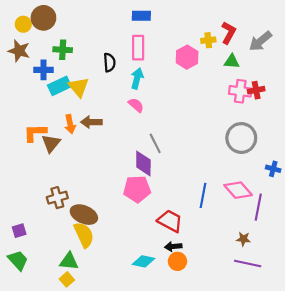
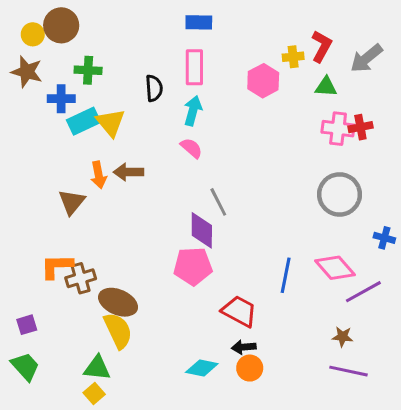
orange L-shape: (35, 133) -> (57, 266), moved
purple line: (258, 207) -> (363, 292), turned 50

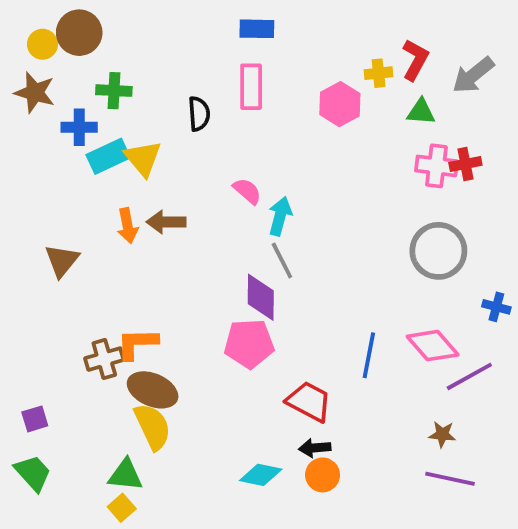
cyan arrow: (193, 111) -> (280, 216), moved
brown triangle: (72, 202) -> (62, 261), moved
orange L-shape: (57, 266) -> (137, 344), moved

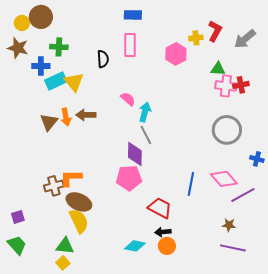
green triangle: (421, 112) -> (218, 69), moved
brown triangle: (62, 261) -> (49, 122), moved

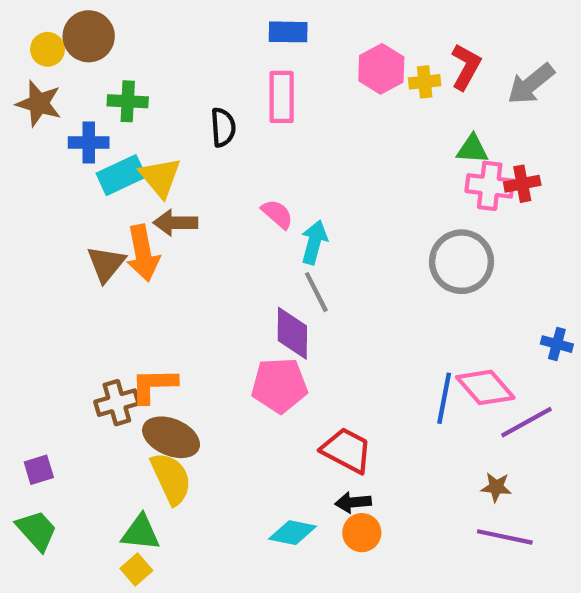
pink hexagon: (176, 54) -> (381, 69), moved
brown arrow: (86, 115) -> (175, 223), moved
orange arrow: (66, 117) -> (143, 253), size x1.4
gray circle: (227, 130) -> (461, 262), moved
blue line: (191, 184) -> (444, 398), moved

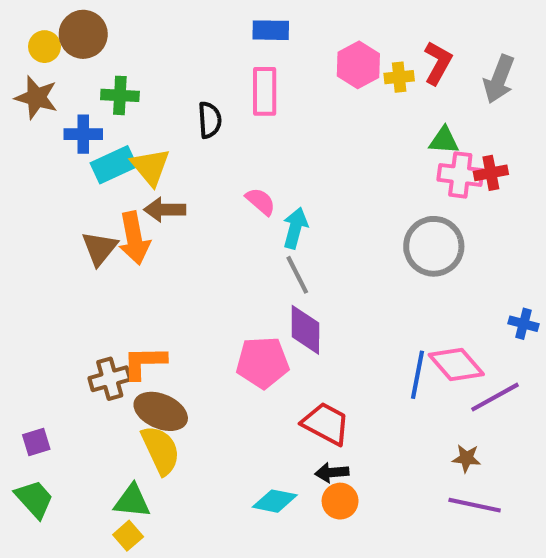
gray arrow: (531, 84) -> (499, 79), turned -30
purple diamond: (292, 333) -> (305, 330), moved

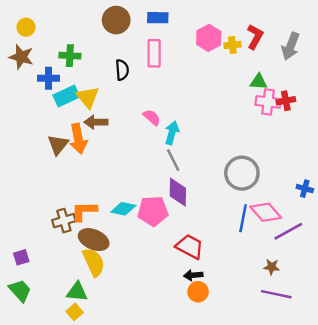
brown circle: (83, 34) -> (116, 20), moved
gray circle: (434, 246) -> (242, 173), moved
cyan diamond: (275, 501) -> (123, 209), moved

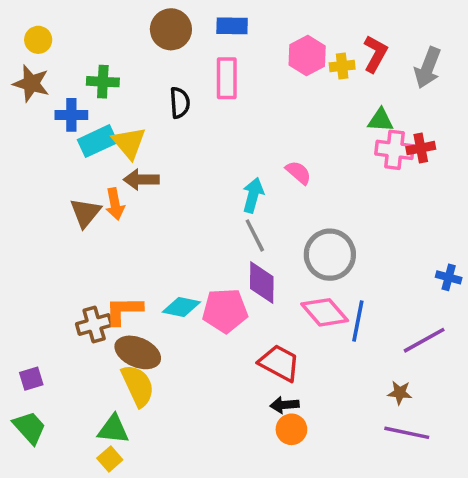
pink semicircle: (152, 117) -> (298, 173), moved
orange arrow: (78, 139) -> (115, 204), size x0.7
gray circle: (242, 173) -> (330, 255), moved
pink diamond: (266, 212) -> (325, 312), moved

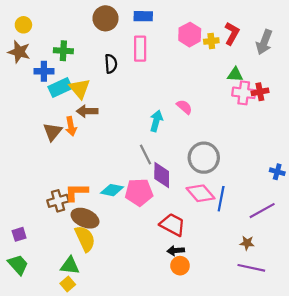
gray line: (255, 235) -> (145, 154), moved

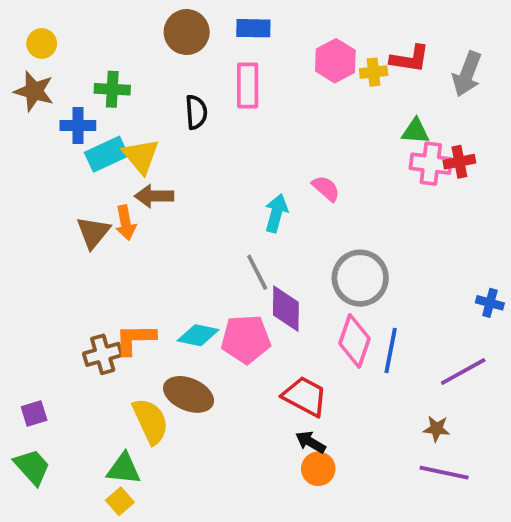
red L-shape: (232, 33) -> (410, 59), turned 70
pink diamond: (201, 193) -> (354, 341), turned 60
brown ellipse: (85, 218) -> (189, 394), moved
black arrow: (176, 251) -> (311, 442), turned 35

